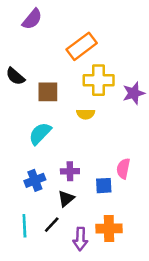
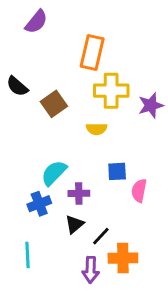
orange rectangle: (82, 46) -> (92, 53), turned -40
brown square: (48, 92) -> (54, 104), turned -35
cyan semicircle: (40, 134) -> (54, 173), moved
blue square: (104, 186) -> (117, 171), moved
black line: (52, 225) -> (101, 236), moved

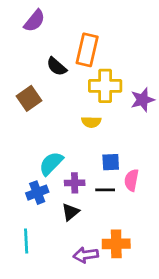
black semicircle: (17, 86) -> (57, 66), moved
brown square: (54, 104) -> (29, 98), moved
black line: (101, 236) -> (105, 190), moved, turned 48
purple arrow: (91, 270) -> (86, 255), turned 80

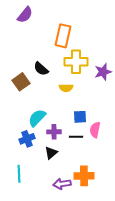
black semicircle: (57, 66) -> (41, 69), moved
brown square: (29, 98) -> (21, 82), moved

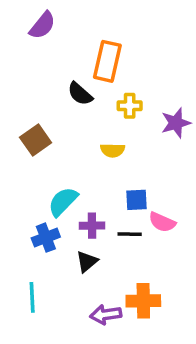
yellow cross: (76, 62) -> (130, 106), size x0.6
black semicircle: (41, 69) -> (80, 94), moved
pink semicircle: (95, 130) -> (162, 222), turned -77

